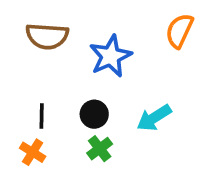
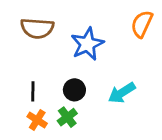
green cross: (100, 149) -> (67, 117), moved
orange cross: (33, 152) -> (37, 120), moved

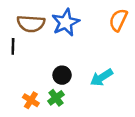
blue star: (87, 44) -> (66, 22), moved
black line: (33, 91) -> (13, 46), moved

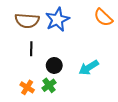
orange semicircle: (118, 20) -> (103, 17), turned -72
black line: (13, 46) -> (31, 49), moved

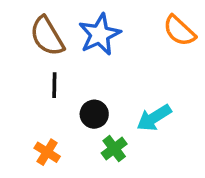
brown semicircle: (27, 21) -> (47, 36), turned 55
green cross: (49, 85) -> (114, 149), moved

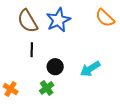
green cross: (114, 149) -> (47, 88), moved
orange cross: (47, 152) -> (11, 89), moved

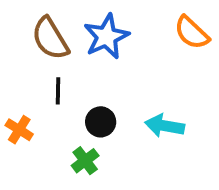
cyan arrow: (90, 69) -> (165, 126), turned 42
orange cross: (11, 89) -> (19, 130), moved

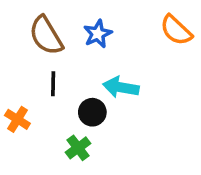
blue star: (106, 37) -> (98, 34), size x0.7
cyan arrow: (165, 126) -> (121, 87), moved

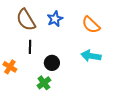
orange semicircle: (176, 30) -> (91, 25), moved
cyan arrow: (121, 87) -> (91, 56), moved

